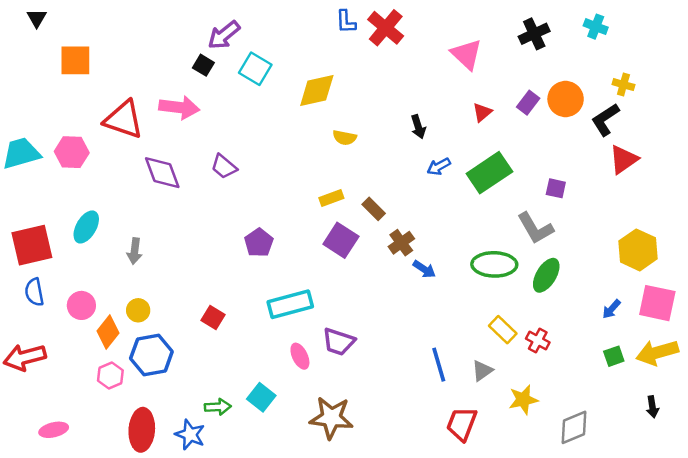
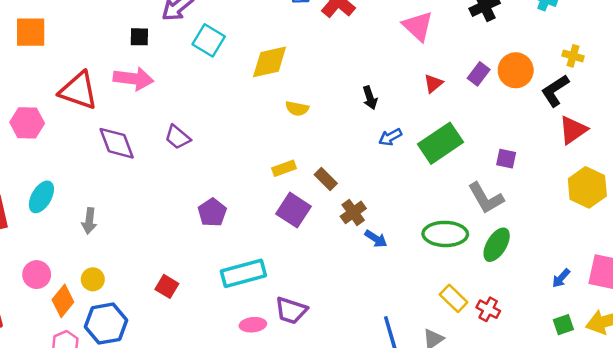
black square: (203, 65) -> (139, 37), moved, turned -30
yellow hexagon: (638, 250) -> (587, 187), moved
pink ellipse: (300, 356) -> (253, 325), turned -70

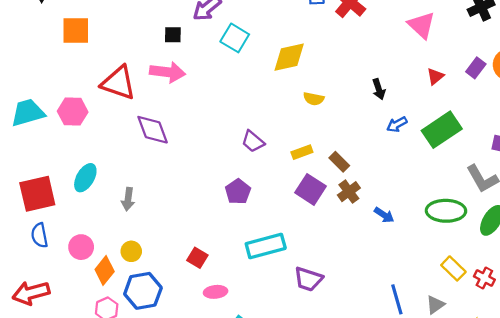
purple trapezoid: (178, 137) -> (253, 141), moved
brown cross: (353, 212) -> (349, 192), moved
pink ellipse: (253, 325) -> (216, 292), moved

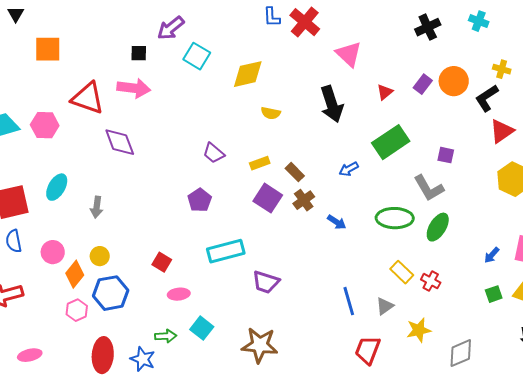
pink triangle: (421, 25) -> (349, 54), moved
black arrow: (379, 89) -> (332, 104), size x1.8
blue arrow: (397, 124) -> (349, 169), moved

